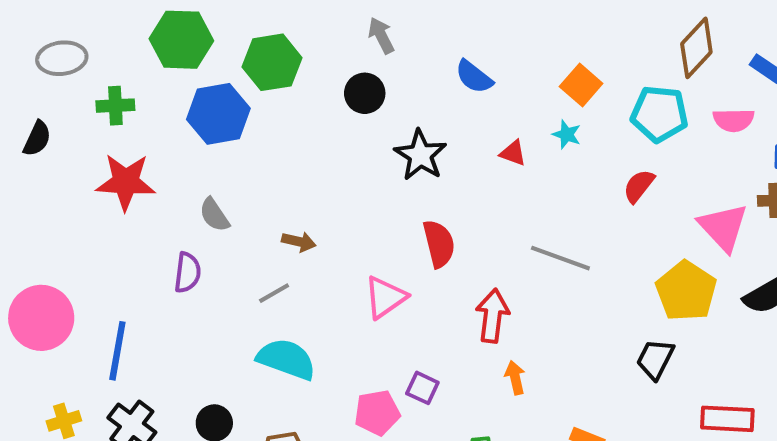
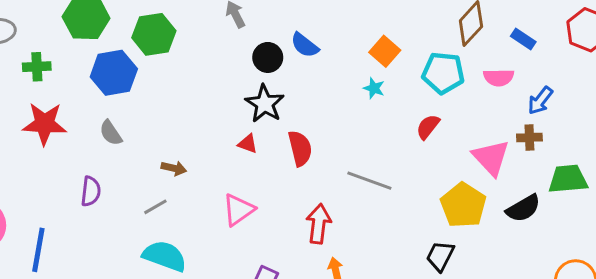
black circle: (365, 93) -> (268, 57), moved
red triangle: (513, 153) -> (248, 144), moved
gray semicircle: (214, 215) -> (111, 133), moved
red semicircle: (439, 244) -> (300, 148), moved

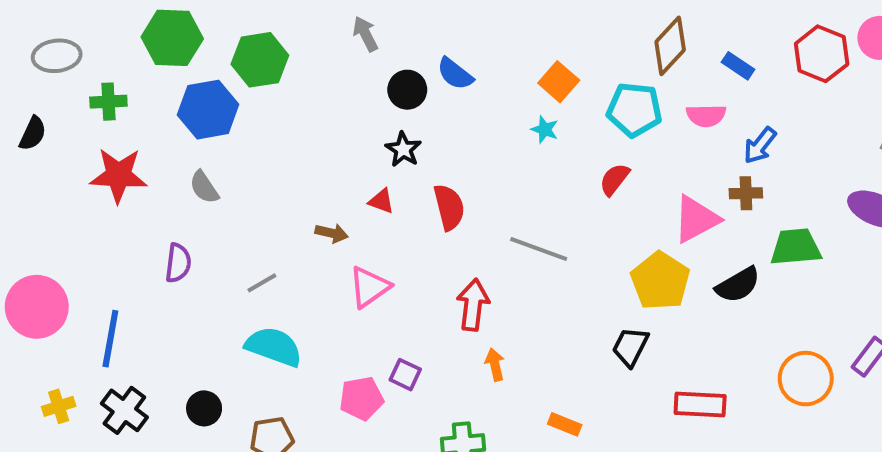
black star: (265, 104) -> (403, 149), size x0.7
pink triangle: (491, 158) -> (696, 219), turned 45
brown arrow: (174, 168) -> (332, 233), moved

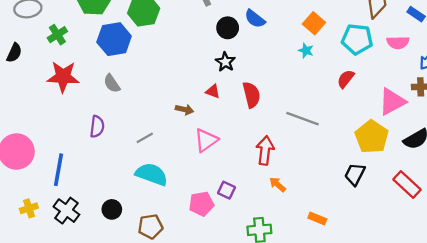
green cross: (108, 102) -> (57, 35), turned -30
orange arrow: (495, 365) -> (278, 184), turned -36
red rectangle: (700, 404) -> (407, 184), moved, turned 40

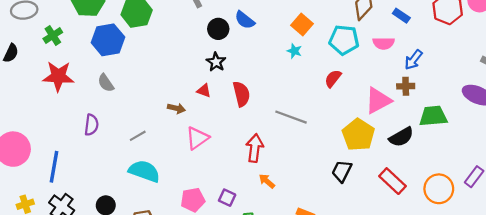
purple square: (226, 190) -> (227, 198), moved

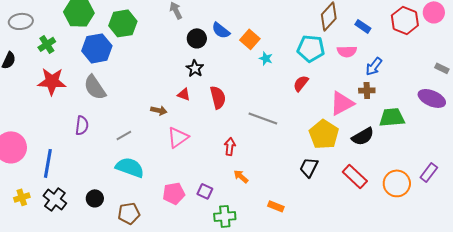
orange square: (302, 24) -> (250, 39), moved
gray semicircle: (106, 83) -> (95, 87), size x1.5
red arrow: (255, 148) -> (230, 146), size x0.7

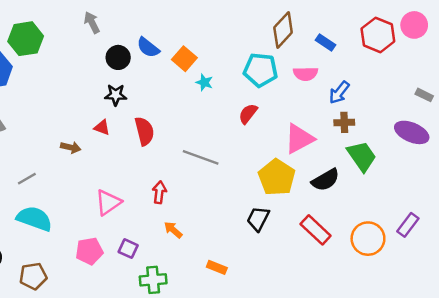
black star: (195, 68) -> (116, 95), turned -30
brown cross: (367, 90) -> (344, 122), moved
green trapezoid: (392, 117) -> (362, 156), turned 60
pink triangle: (178, 137) -> (108, 202), moved

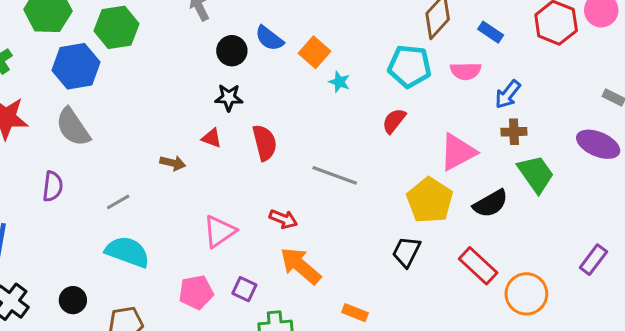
red arrow: (159, 192) -> (283, 219), turned 105
orange arrow: (173, 230) -> (300, 266), size x1.8
orange circle: (368, 239) -> (526, 294), moved

